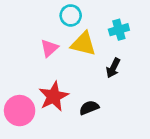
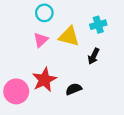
cyan circle: (71, 15) -> (44, 13), moved

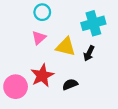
cyan cross: (98, 25) -> (93, 23), size x1.5
yellow triangle: (69, 36) -> (66, 47), moved

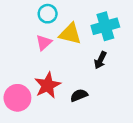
yellow triangle: (66, 47) -> (70, 34), moved

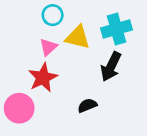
black arrow: (100, 60) -> (111, 67), size x1.5
red star: (48, 85) -> (43, 78), moved

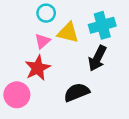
black semicircle: (87, 105) -> (77, 92), size x1.5

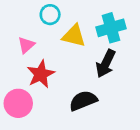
pink triangle: (42, 41) -> (26, 45), moved

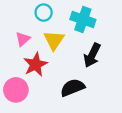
cyan cross: (111, 28) -> (83, 19), moved, turned 35
yellow triangle: (74, 36) -> (54, 40), moved, turned 50

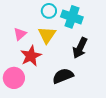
cyan circle: (44, 13) -> (49, 11), moved

